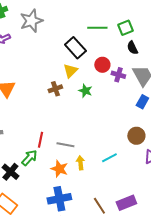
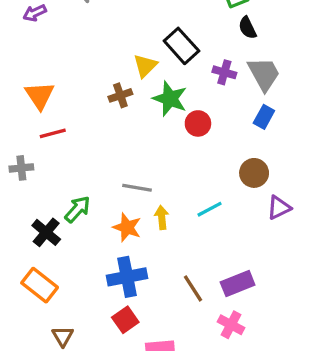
black rectangle: (75, 48) -> (181, 46), moved
red circle: (102, 65) -> (198, 123), moved
green star: (85, 91) -> (170, 99), size x1.5
red line: (40, 140) -> (53, 133), moved, turned 63

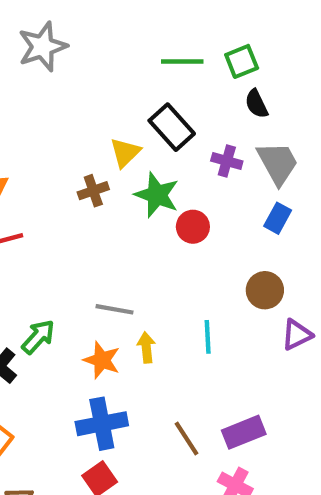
cyan line: (210, 209) -> (208, 337), turned -65

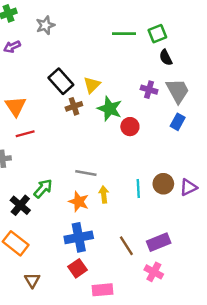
gray star: (42, 47) -> (45, 25), size x0.7
black rectangle: (172, 127) -> (61, 81), moved
brown circle: (265, 290) -> (163, 184), moved

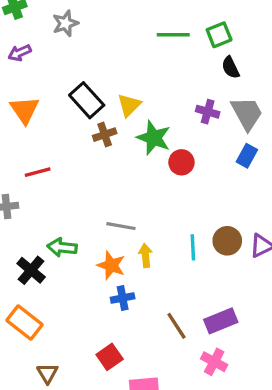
orange triangle: (16, 106) -> (25, 110), moved
green arrow: (43, 189) -> (62, 247), turned -126
blue cross: (79, 237) -> (123, 298), moved, size x0.6

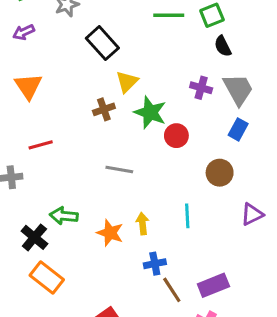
black rectangle: (87, 100) -> (102, 43), moved
gray line: (121, 226) -> (119, 170), moved
brown circle: (227, 241) -> (220, 173), moved
blue cross: (123, 298) -> (155, 264), moved
orange rectangle: (25, 323) -> (47, 278), moved

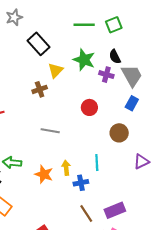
black semicircle: (223, 46) -> (115, 57), moved
green star: (150, 112) -> (84, 60), moved
blue cross: (155, 264) -> (81, 183), moved

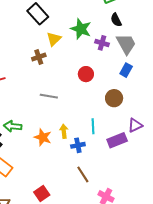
black semicircle: (115, 57) -> (116, 20), moved
purple rectangle: (115, 210) -> (117, 140), moved

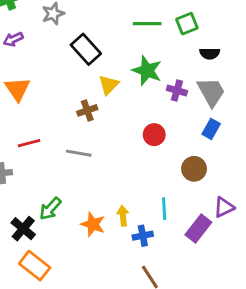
black semicircle: (116, 20) -> (210, 53), moved, turned -64
gray line: (49, 96) -> (79, 153), moved
green arrow: (13, 126) -> (50, 209), turned -54
purple rectangle: (117, 140) -> (198, 229), turned -30

